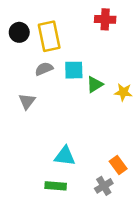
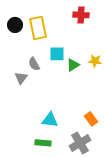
gray semicircle: (44, 69) -> (34, 64), moved, turned -96
yellow star: (123, 92) -> (95, 61), moved
orange rectangle: (118, 165) -> (91, 119), moved
gray cross: (104, 186) -> (80, 143), size x1.5

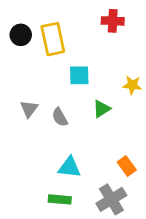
gray semicircle: (34, 64) -> (60, 117), moved
green triangle: (73, 65) -> (102, 109), moved

